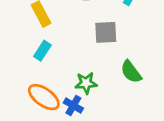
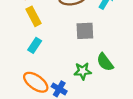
green star: (86, 83) -> (83, 71), moved

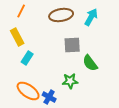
yellow rectangle: (34, 16) -> (17, 37), moved
green semicircle: (105, 62) -> (90, 63), moved

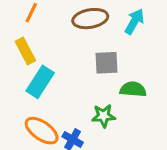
cyan rectangle: (27, 58) -> (40, 82), size x1.5
green semicircle: (90, 63) -> (133, 89), turned 132

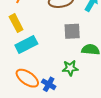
cyan rectangle: (40, 82) -> (26, 45), turned 30

